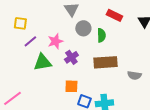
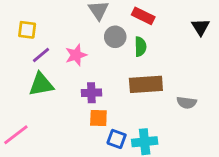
red rectangle: (114, 15) -> (143, 16), moved
purple cross: (71, 57) -> (91, 93), moved, turned 32
green triangle: (42, 62) -> (41, 84), moved

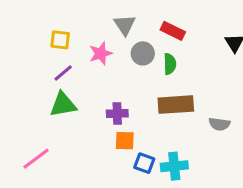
yellow square: (27, 30) -> (60, 40), moved
pink star: (76, 55) -> (101, 53), moved

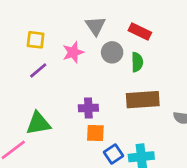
green triangle: (63, 105) -> (38, 123), moved
blue square: (144, 163) -> (113, 154), turned 36

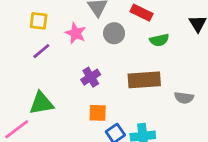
pink star: (73, 52) -> (76, 33), turned -30
green semicircle: (137, 62) -> (159, 40), moved, turned 78
purple cross: (88, 108) -> (91, 77), moved, turned -30

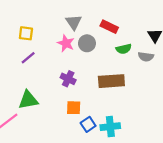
pink star: (76, 33) -> (66, 43), moved
purple cross: (91, 77) -> (68, 79), turned -32
gray semicircle: (184, 98) -> (146, 57), moved

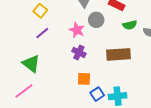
yellow square: (26, 33) -> (40, 11), turned 32
pink star: (66, 43) -> (77, 30), moved
green triangle: (28, 100) -> (31, 64), moved, turned 48

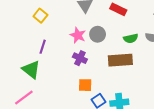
gray circle: (96, 20) -> (98, 34), moved
green semicircle: (130, 25) -> (131, 38), moved
purple line: (42, 33) -> (43, 47), moved, turned -32

